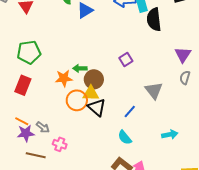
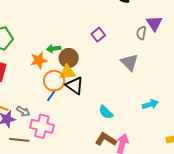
gray semicircle: (185, 78) -> (141, 33), moved
blue line: (130, 111) -> (52, 95), moved
pink cross: (60, 144) -> (42, 126), size x1.6

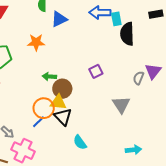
orange star: (39, 60) -> (36, 42), moved
cyan semicircle: (106, 112) -> (80, 142), moved

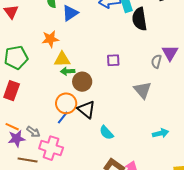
purple square: (96, 71) -> (113, 60), turned 32
yellow triangle: (58, 102) -> (62, 59), moved

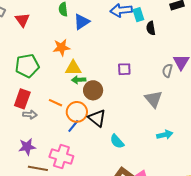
black semicircle: (139, 19) -> (151, 28), size x0.6
orange line: (12, 127) -> (55, 103), moved
gray arrow: (33, 132) -> (30, 115), moved, turned -32
cyan arrow: (161, 133) -> (165, 135), moved

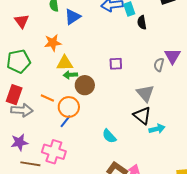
red triangle: (22, 20) -> (22, 21), moved
gray arrow: (30, 115) -> (22, 110), size x1.5
black triangle: (97, 118) -> (142, 116), moved

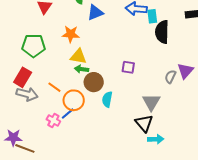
black semicircle: (142, 22) -> (162, 32), size x1.6
cyan semicircle: (109, 136) -> (107, 99), moved, turned 42
purple star: (19, 142) -> (13, 138), moved
pink cross: (54, 152) -> (53, 120), moved, size x0.6

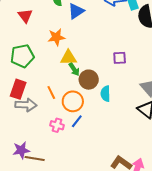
green arrow: (81, 69) -> (74, 69), turned -120
orange line: (54, 87) -> (51, 93), turned 40
blue line: (68, 114) -> (77, 121), moved

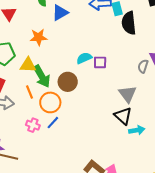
yellow triangle: (68, 58) -> (28, 65), moved
green arrow: (74, 69) -> (42, 76), moved, size x1.6
cyan semicircle: (105, 94) -> (84, 58), moved, turned 63

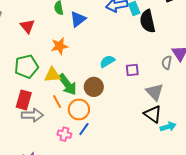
purple square: (100, 62) -> (132, 70), moved

